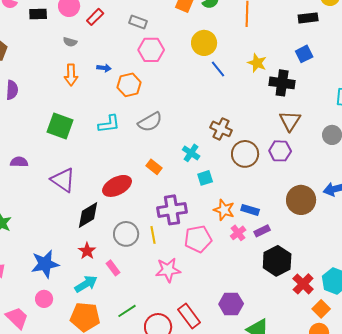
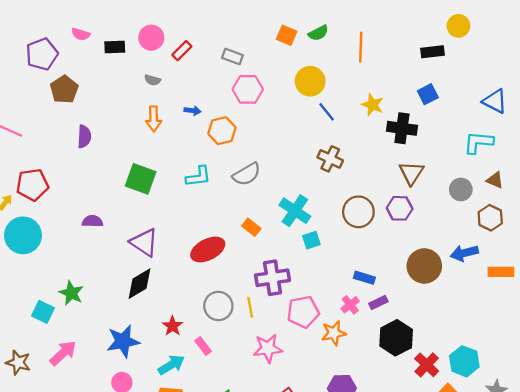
brown cross: (221, 129) -> (330, 159), moved
cyan cross: (191, 153) -> (295, 211), size x1.5
orange star: (224, 210) -> (334, 333), moved, turned -30
black diamond: (88, 215) -> (140, 284), moved

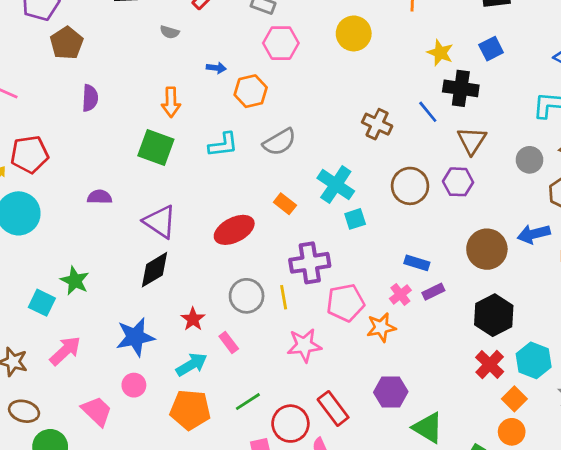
yellow star: (373, 105) -> (440, 53), moved
blue line: (327, 112) -> (428, 112), moved
orange arrow: (154, 119) -> (171, 102), moved
black hexagon: (396, 338) -> (494, 315), moved

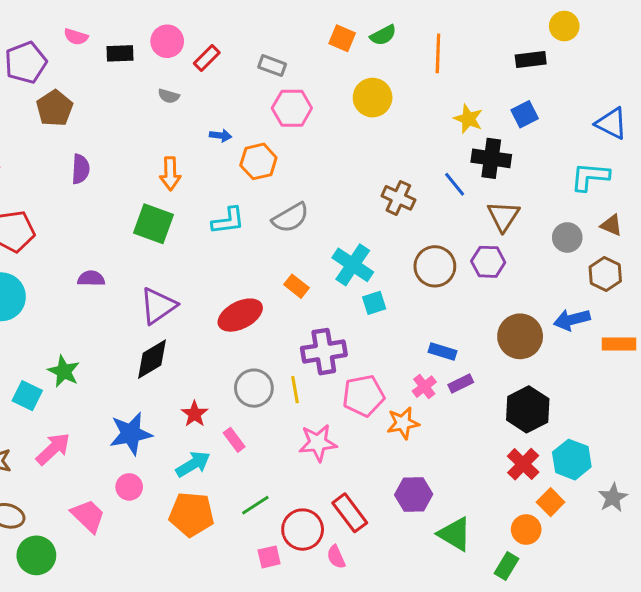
purple triangle: (160, 222) -> (158, 306), turned 51
orange circle: (512, 432) -> (526, 530), moved

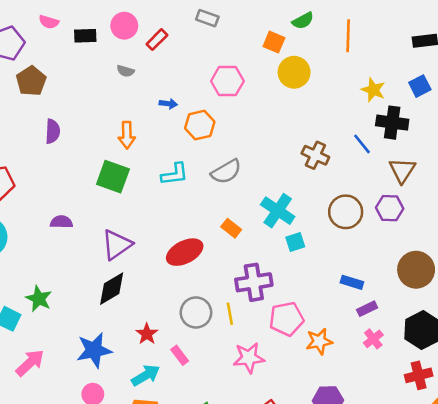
orange square: (342, 38) -> (274, 42), moved
gray rectangle: (272, 66) -> (207, 18), moved
pink cross: (424, 387) -> (373, 339), moved
red cross: (523, 464) -> (419, 375), turned 32

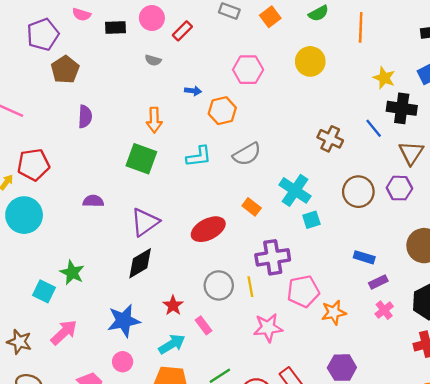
orange square: (274, 42) -> (270, 17), moved, turned 30

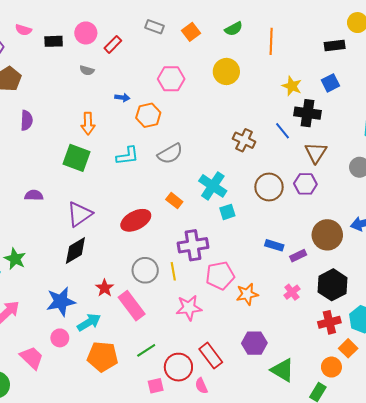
purple rectangle: (378, 282) -> (298, 256), moved
pink rectangle: (204, 325) -> (132, 306), size x1.8
cyan arrow: (172, 344) -> (89, 322), moved

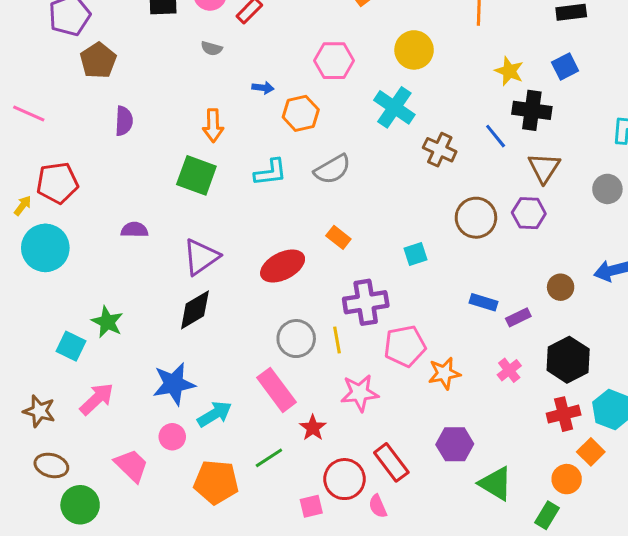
cyan cross: (213, 186) -> (394, 107), moved
brown circle: (327, 235) -> (561, 287), size x0.6
red star: (105, 288) -> (313, 428), moved
green line: (146, 350) -> (269, 458), moved
orange pentagon: (102, 357) -> (216, 482), moved

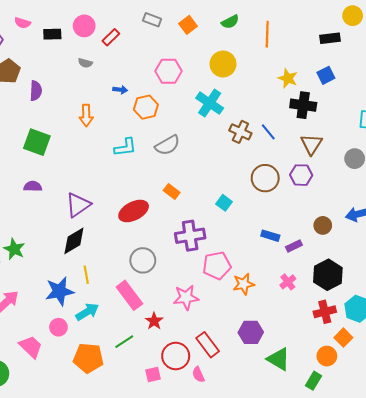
purple semicircle: (124, 121) -> (36, 91), moved
blue line: (496, 136) -> (268, 132), moved
green square: (196, 175) -> (37, 142), moved
cyan square: (416, 254) -> (224, 203), turned -35
yellow line: (337, 340) -> (86, 275), moved

